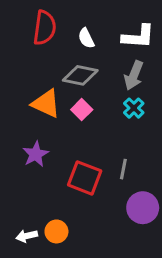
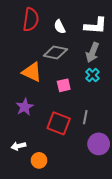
pink square: (82, 110) -> (64, 85), moved, turned 32
white arrow: (27, 236) -> (18, 146), moved

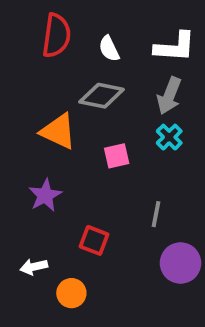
red square: (59, 123) -> (94, 240), moved, size x0.7

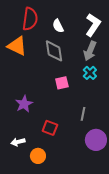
white L-shape: (175, 47) -> (93, 25), turned -60
gray diamond: (102, 96) -> (54, 51), turned 70
orange triangle: (58, 131) -> (17, 46), moved

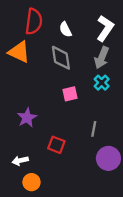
orange circle: (38, 156) -> (31, 182), moved

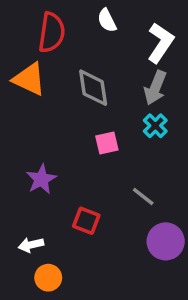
white semicircle: (65, 29) -> (107, 20), moved
gray line: (94, 129) -> (143, 197), turned -63

